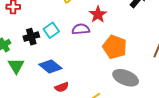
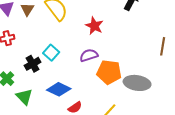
purple semicircle: (81, 29) -> (89, 55), moved
orange pentagon: (115, 47) -> (109, 72), moved

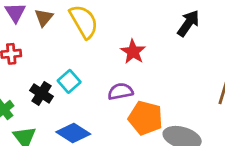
black cross: (33, 64) -> (42, 93), turned -35

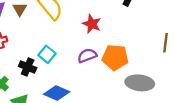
orange pentagon: (145, 118) -> (115, 57), moved

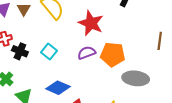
red star: (92, 24) -> (91, 23), size x1.4
black cross: (28, 67) -> (20, 51), moved

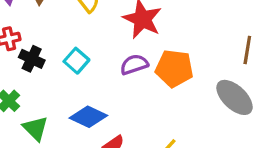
gray ellipse: (136, 78) -> (235, 97), moved, turned 35

